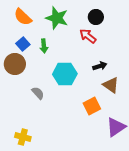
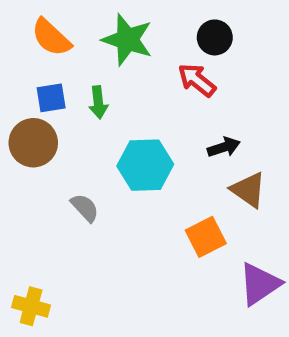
blue square: (23, 44) -> (51, 98), turned 32
yellow cross: (23, 137) -> (31, 306), moved

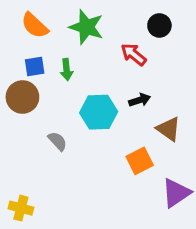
black circle: (215, 37) -> (159, 25), moved
black arrow: (224, 147) -> (140, 100), moved

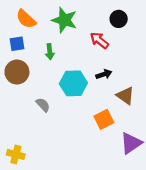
blue square: (35, 67) -> (17, 44), moved

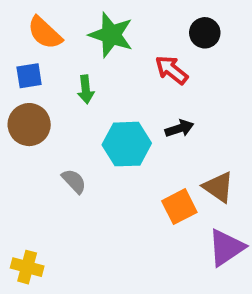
brown triangle: (125, 96) -> (218, 187), moved

